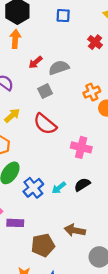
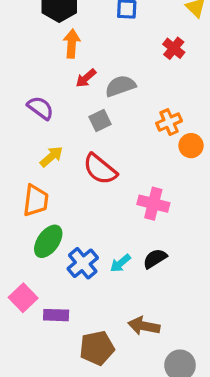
orange arrow: (15, 39) -> (72, 44), moved

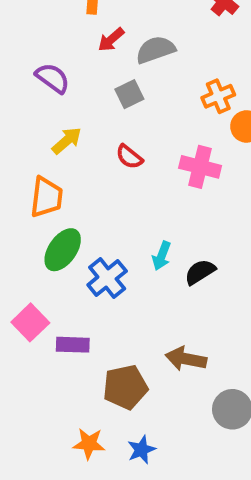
red semicircle: (100, 169) -> (129, 157), size x0.6
pink cross: (153, 204) -> (200, 167), moved
cyan arrow: (120, 263) -> (162, 256), moved, turned -30

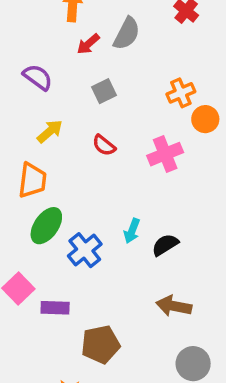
gray semicircle: (156, 50) -> (127, 34), moved, turned 136
pink cross: (200, 167) -> (165, 154), turned -36
brown arrow: (186, 359) -> (174, 306), moved

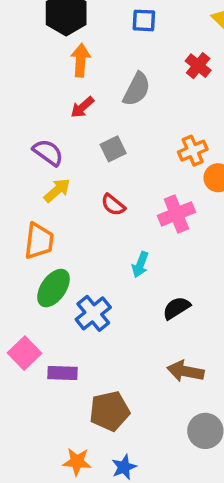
red arrow: (88, 44) -> (82, 107), moved
purple semicircle: (38, 77) -> (48, 152), moved
cyan arrow: (132, 231) -> (140, 265), moved

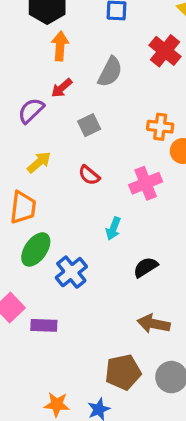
red cross: (198, 66) -> (165, 51), size x1.4
orange cross: (193, 151) -> (160, 127), turned 30
purple semicircle: (48, 152) -> (31, 111), moved, turned -80
brown pentagon: (110, 411) -> (123, 372), moved

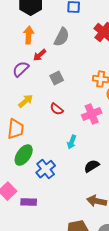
orange arrow: (60, 46) -> (29, 35), moved
gray semicircle: (110, 72) -> (62, 37), moved

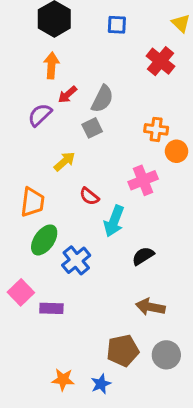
gray semicircle: (62, 37) -> (102, 99), moved
yellow arrow: (26, 101) -> (65, 161), moved
red semicircle: (57, 109) -> (89, 196), moved
cyan arrow: (72, 142) -> (114, 221), size x1.5

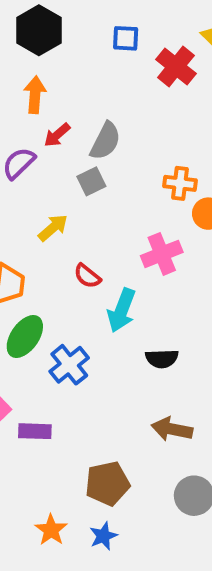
red cross: (161, 61) -> (176, 67), moved
black semicircle: (143, 256) -> (162, 359), turned -150
brown pentagon: (123, 350) -> (107, 484), moved
orange star: (63, 380) -> (51, 530), turned 30

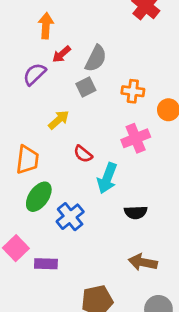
orange cross: (180, 183) -> (133, 91), moved

